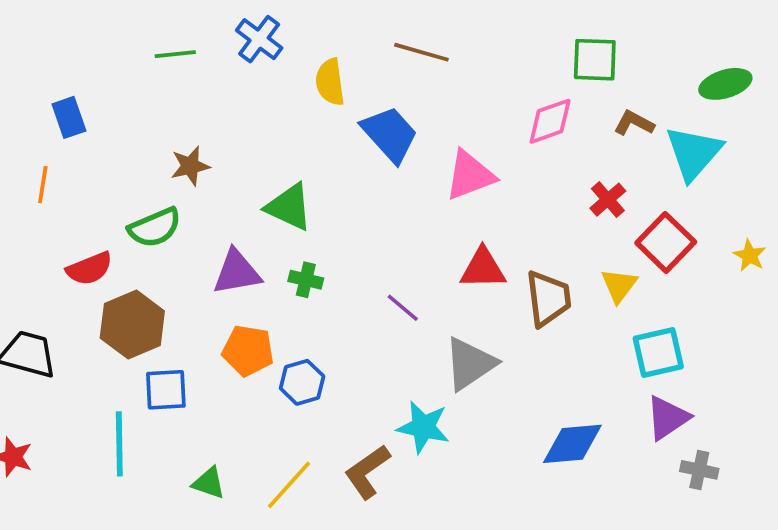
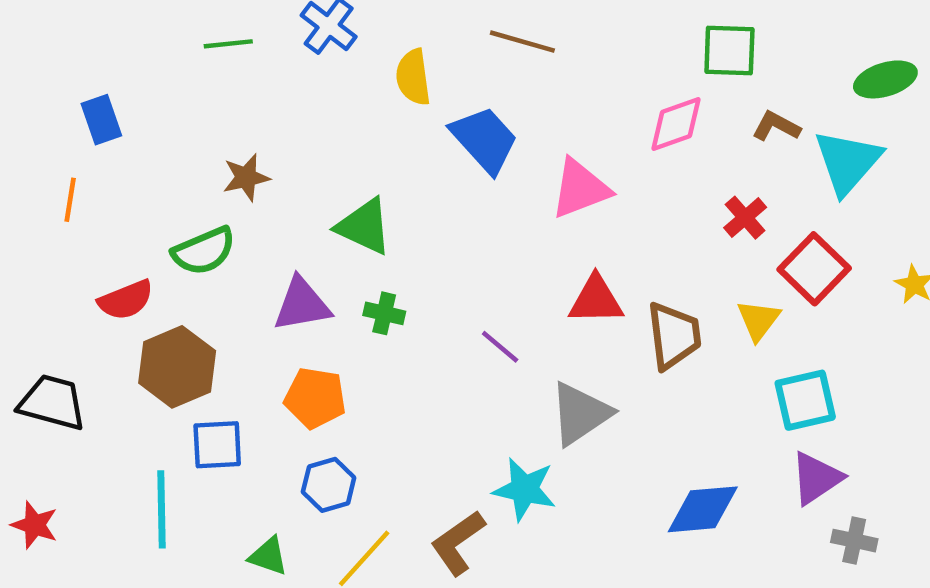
blue hexagon: (302, 382) -> (329, 485), moved

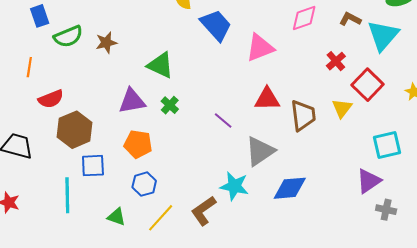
orange line: (70, 200) -> (29, 67), moved
green semicircle: (204, 251) -> (68, 36), moved
green cross: (384, 313) -> (170, 105), turned 30
cyan square: (805, 400) -> (387, 145), moved
blue diamond: (703, 509) -> (290, 188), moved

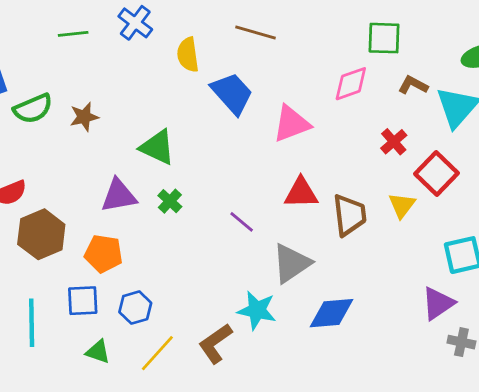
orange pentagon: (138, 144) -> (103, 254), moved
blue square: (93, 166) -> (83, 301), moved

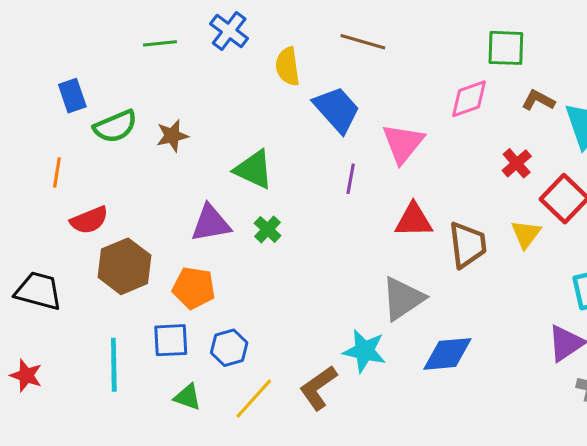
pink triangle: (291, 124) -> (403, 143), turned -30
purple line: (242, 222) -> (351, 179), moved, turned 60

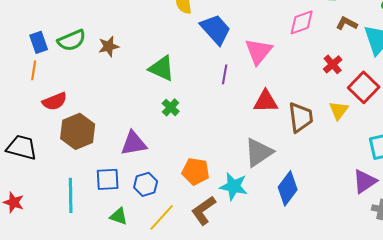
blue rectangle: (72, 96) -> (39, 42), moved
purple triangle: (211, 223) -> (134, 143), moved
orange pentagon: (194, 288) -> (196, 171), moved
blue diamond: (447, 354) -> (288, 188), turned -48

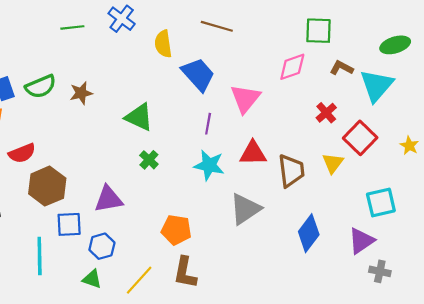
blue square: (108, 179) -> (69, 224), moved
blue hexagon: (146, 184) -> (102, 246), moved
cyan star: (234, 186) -> (209, 165), moved
blue diamond: (288, 188) -> (309, 233), moved
brown L-shape: (204, 210) -> (185, 272), turned -44

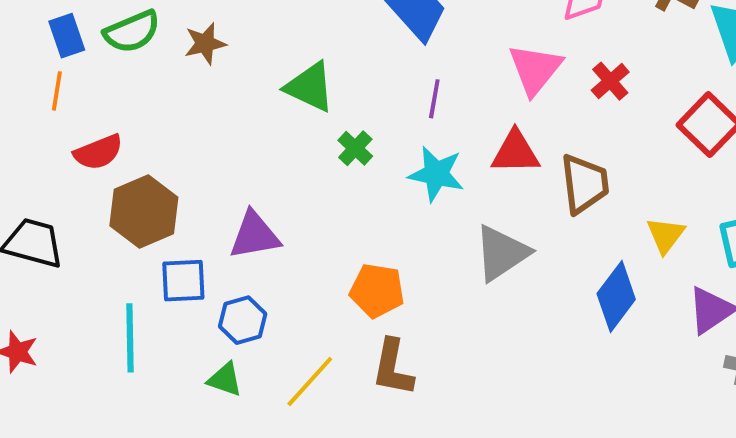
pink triangle: (245, 99) -> (535, 69), moved
red cross: (326, 113) -> (610, 81), moved
green cross: (149, 160) -> (355, 148), moved
yellow triangle: (333, 163) -> (666, 235), moved

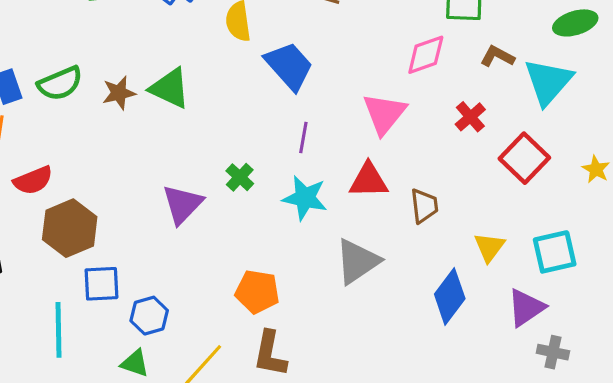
red cross: (610, 81) -> (470, 117), moved
green triangle: (310, 87) -> (170, 88), moved
brown trapezoid: (585, 184) -> (424, 206), size x0.7
purple triangle: (255, 235) -> (183, 204), moved, turned -36

